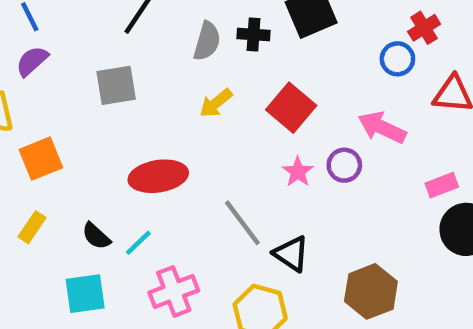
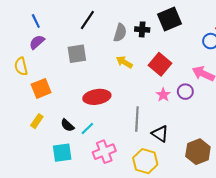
yellow arrow: (216, 103) -> (124, 62), turned 70
gray line: (242, 223) -> (137, 119), turned 40

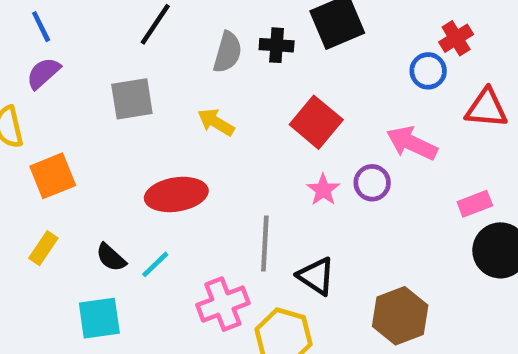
yellow arrow: (124, 62) -> (216, 122), moved
pink cross: (104, 152) -> (223, 304), moved

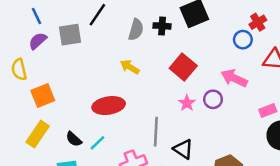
gray square: (132, 99) -> (70, 35), moved
yellow rectangle: (43, 248) -> (38, 134), size x1.5

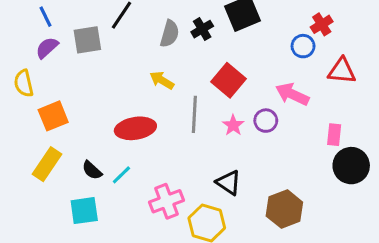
black cross: (162, 26) -> (202, 29), turned -35
pink rectangle: (268, 110) -> (334, 135), turned -63
gray line: (156, 132) -> (194, 114), moved

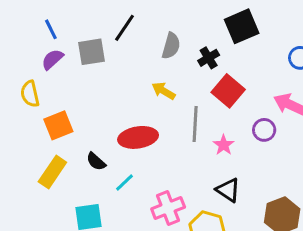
black cross: (202, 29) -> (209, 58), moved
pink star: (233, 125) -> (224, 145), moved
black semicircle: (92, 170) -> (96, 161), moved

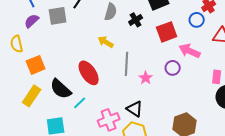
red square: (228, 91) -> (167, 32), moved, turned 30
red ellipse: (138, 137) -> (89, 73), turned 65
black semicircle: (96, 161) -> (61, 89), size x1.6
black triangle: (228, 190) -> (135, 109), moved

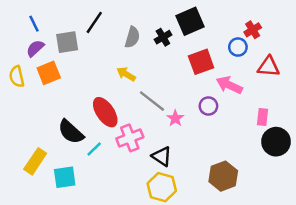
black cross: (136, 20) -> (163, 37), moved
gray line: (127, 64) -> (152, 101), turned -55
orange square: (36, 65) -> (49, 73), moved
yellow rectangle: (32, 96) -> (35, 161), moved
pink cross: (109, 120) -> (130, 138), moved

